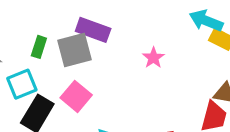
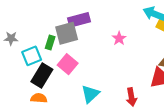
purple rectangle: (93, 30) -> (79, 20), turned -35
green rectangle: (39, 47) -> (50, 43), moved

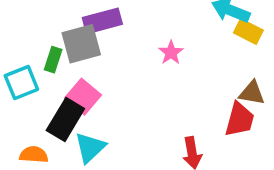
black rectangle: (42, 75) -> (65, 119), moved
cyan triangle: (90, 94) -> (90, 148), moved

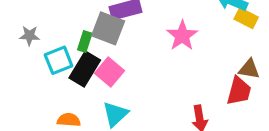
gray square: (81, 44) -> (108, 28), turned 36
pink star: (171, 53) -> (182, 36), size x1.5
black rectangle: (65, 119) -> (85, 69), moved

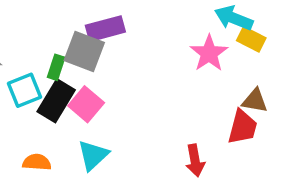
pink star: (182, 36) -> (209, 53), moved

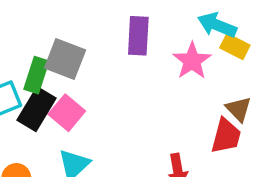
purple rectangle: (105, 29) -> (138, 36), moved, turned -72
green rectangle: (56, 67) -> (36, 75), size x1.4
brown triangle: (255, 101) -> (238, 109), turned 36

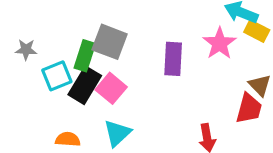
purple rectangle: (138, 36) -> (173, 59), moved

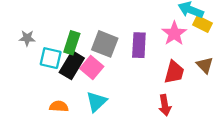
gray square: (110, 42) -> (105, 44), moved
cyan square: (57, 76) -> (51, 58), turned 35
red trapezoid: (249, 108) -> (174, 72), moved

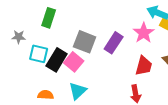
green rectangle: (72, 43) -> (49, 18), moved
purple rectangle: (139, 45) -> (114, 43), turned 30

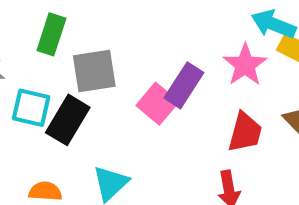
gray square: (85, 42) -> (94, 71), moved, turned -30
pink square: (74, 62) -> (157, 104), moved

